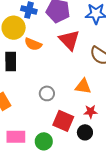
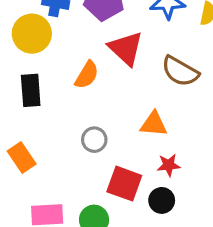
orange semicircle: (33, 44) -> (87, 75), moved, turned -78

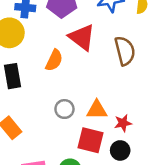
brown semicircle: (180, 71) -> (125, 51), turned -128
orange triangle: (154, 124) -> (97, 110), moved

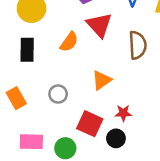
gray circle: (64, 109) -> (58, 94), moved
orange triangle: (97, 110) -> (102, 80), moved, turned -45

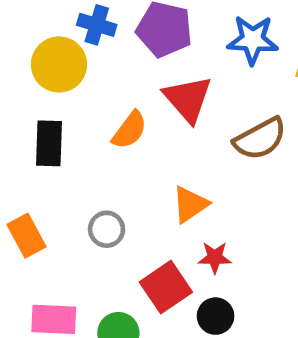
brown semicircle: (138, 45) -> (260, 139), turned 64
red star: (123, 113) -> (215, 257), moved
red square: (90, 124) -> (166, 287), turned 30

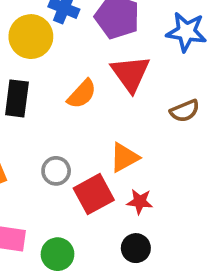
brown semicircle: (260, 139) -> (185, 111), size x0.7
red square: (166, 287) -> (94, 194), moved

